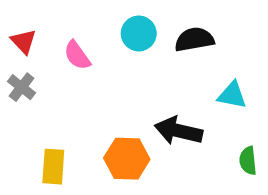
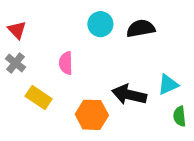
pink semicircle: (77, 55) -> (66, 63), moved, turned 35
cyan triangle: (232, 95) -> (168, 85), moved, turned -35
yellow rectangle: (53, 167) -> (39, 98), moved, turned -60

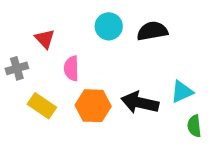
red triangle: (17, 30) -> (45, 39), moved
gray cross: (15, 63) -> (17, 68), turned 36
orange hexagon: (92, 115) -> (93, 106), moved

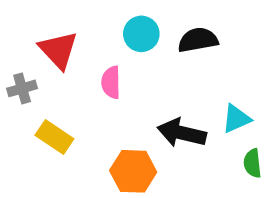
red triangle: (45, 39) -> (58, 50), size x1.5
pink semicircle: (71, 68) -> (111, 82), moved
orange hexagon: (93, 106) -> (133, 171), moved

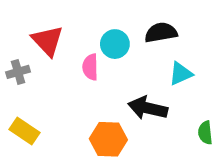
cyan circle: (141, 34) -> (115, 44), moved
cyan triangle: (236, 119) -> (181, 74), moved
yellow rectangle: (54, 137) -> (25, 131), moved

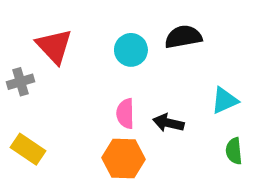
pink semicircle: (90, 67) -> (125, 114), moved
cyan triangle: (181, 74) -> (225, 100), moved
black arrow: (148, 108) -> (168, 123), size x0.7

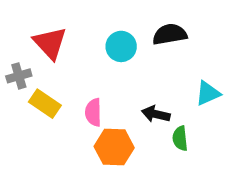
pink semicircle: (125, 114) -> (93, 112), moved
yellow rectangle: (28, 149) -> (45, 104), moved
green semicircle: (234, 151) -> (180, 138), moved

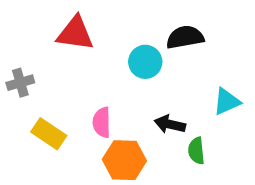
red triangle: (50, 43) -> (75, 33), moved, turned -39
cyan circle: (121, 46) -> (145, 62), moved
yellow rectangle: (45, 104) -> (49, 134), moved

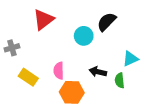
red triangle: (75, 33) -> (43, 20), turned -45
black semicircle: (185, 37) -> (107, 22), turned -36
green semicircle: (196, 151) -> (120, 80), moved

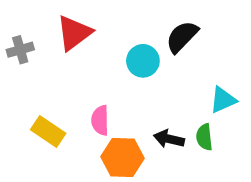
gray cross: (12, 48) -> (20, 50), moved
black arrow: (98, 72) -> (169, 139), moved

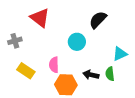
red triangle: (74, 33) -> (40, 18), turned -45
gray cross: (20, 50) -> (15, 41), moved
cyan circle: (143, 61) -> (77, 42), moved

